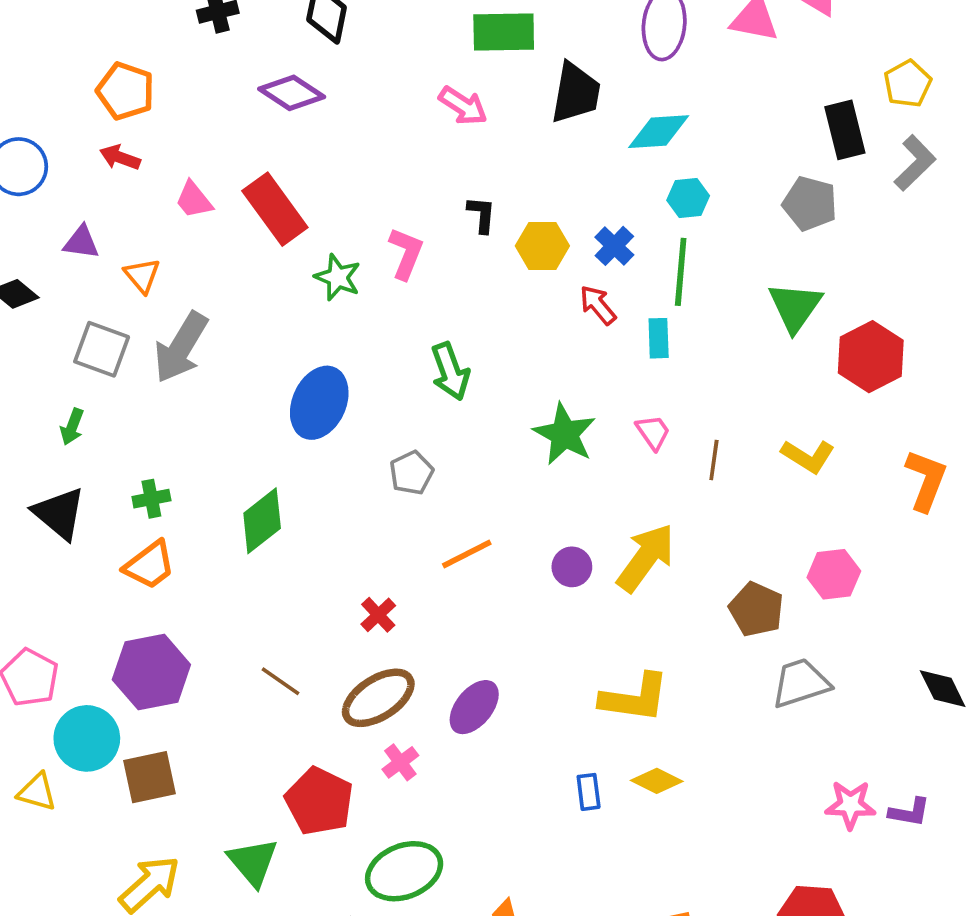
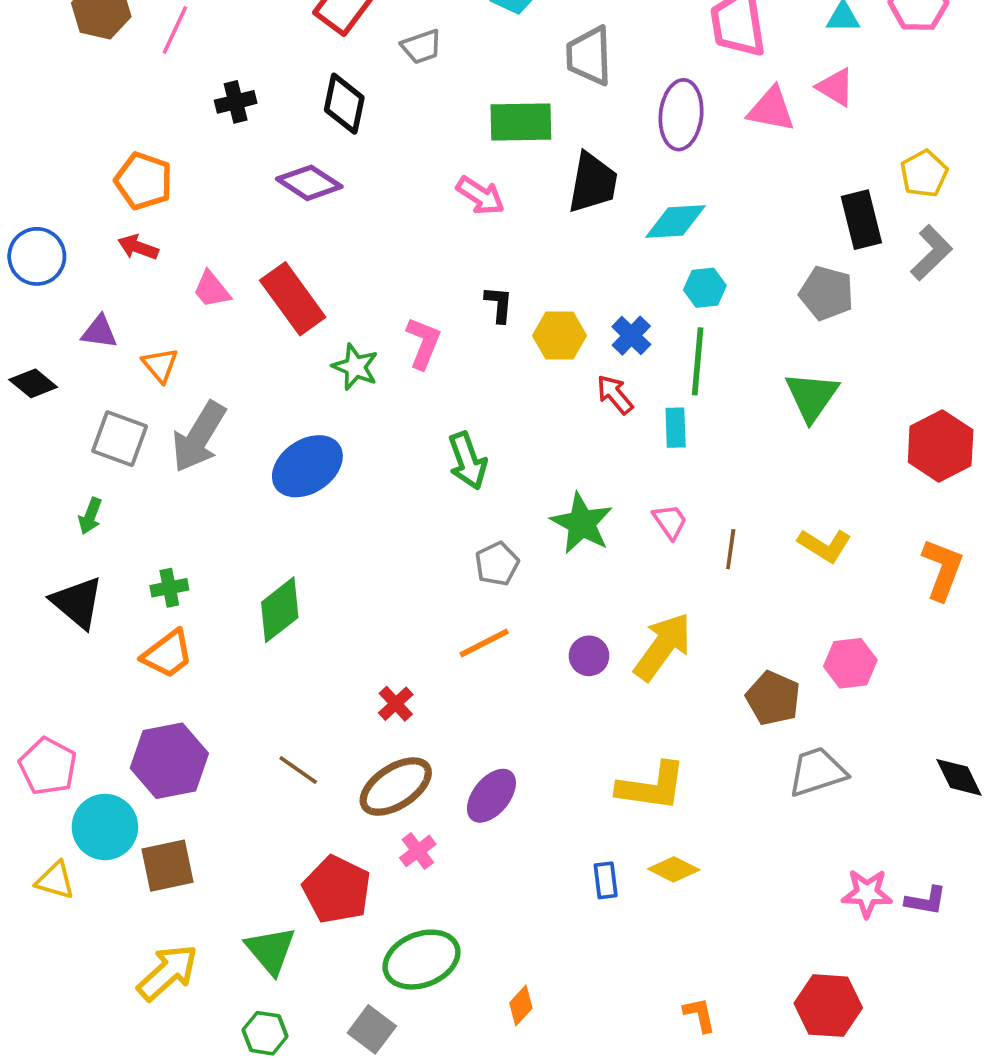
red hexagon: (871, 357) -> (941, 446), moved
blue ellipse: (319, 403) -> (307, 466), moved, turned 32
gray pentagon: (411, 473) -> (497, 564), moved

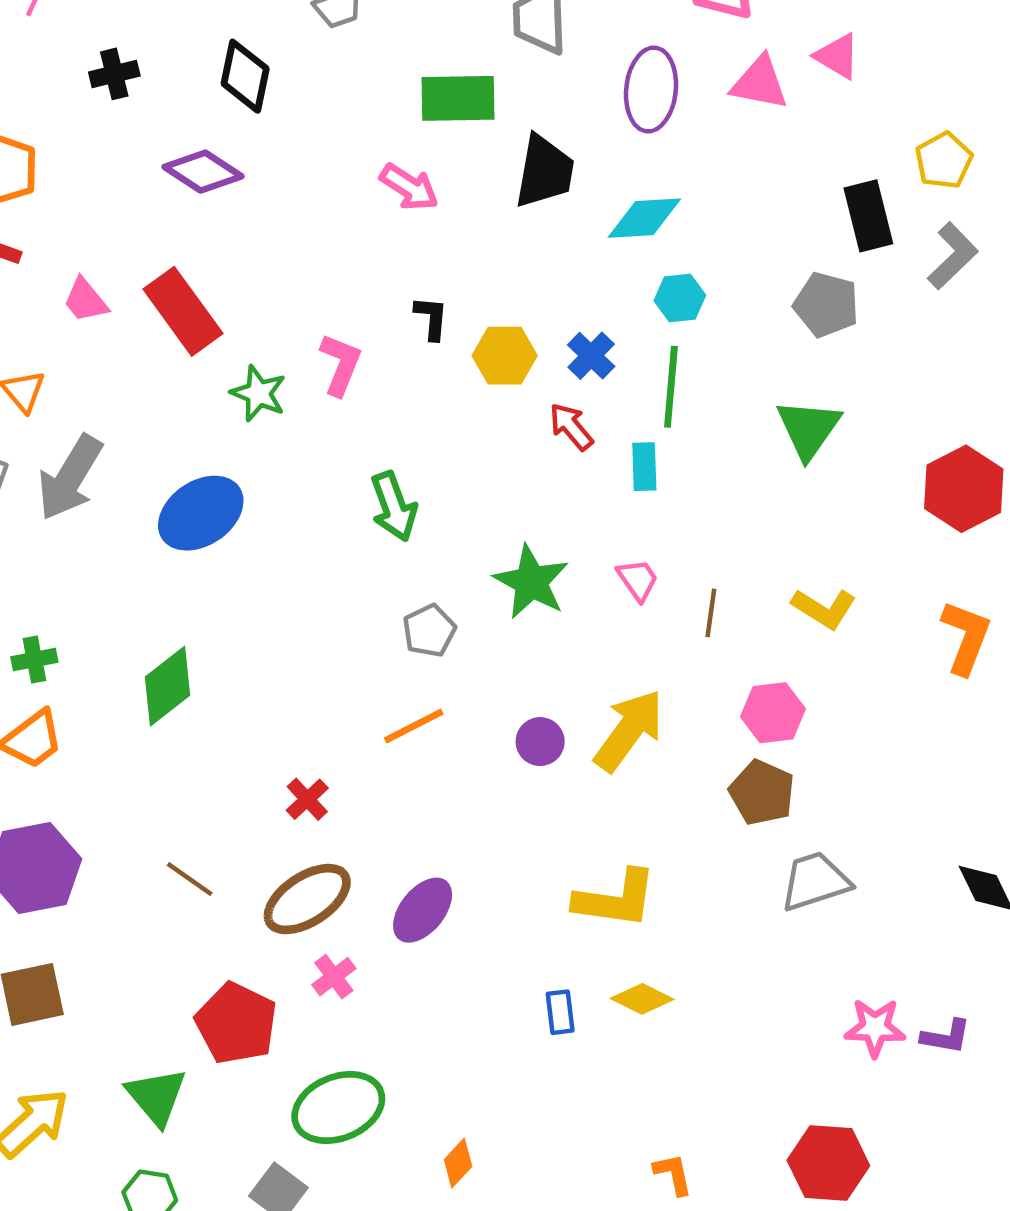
pink hexagon: (850, 663) -> (773, 713), moved

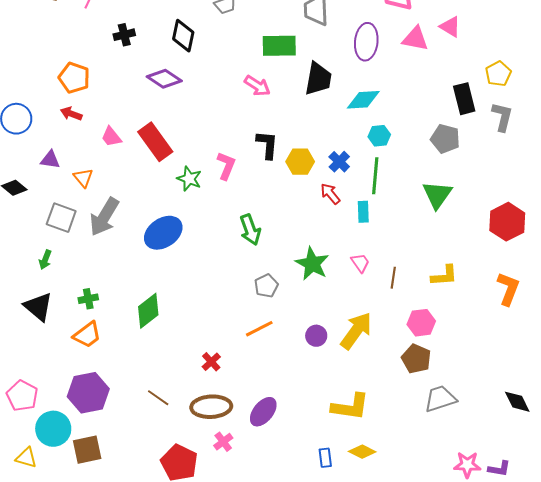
gray L-shape: (953, 256) -> (502, 117), turned -32
black L-shape: (431, 318) -> (267, 145), size x1.4
yellow L-shape: (824, 608) -> (444, 276), turned -36
brown ellipse: (307, 899) -> (211, 407), turned 30

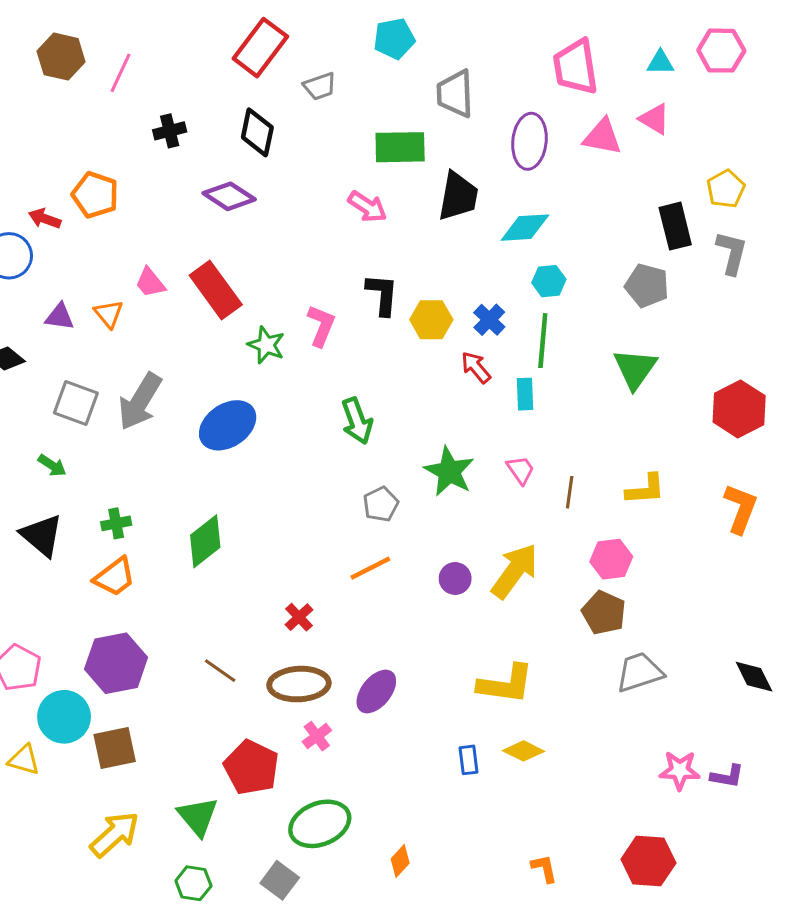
red arrow: (71, 114) -> (45, 219), moved
orange triangle: (83, 178) -> (109, 314), moved
green arrow: (45, 260) -> (52, 465), turned -78

